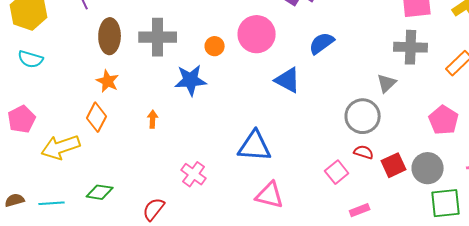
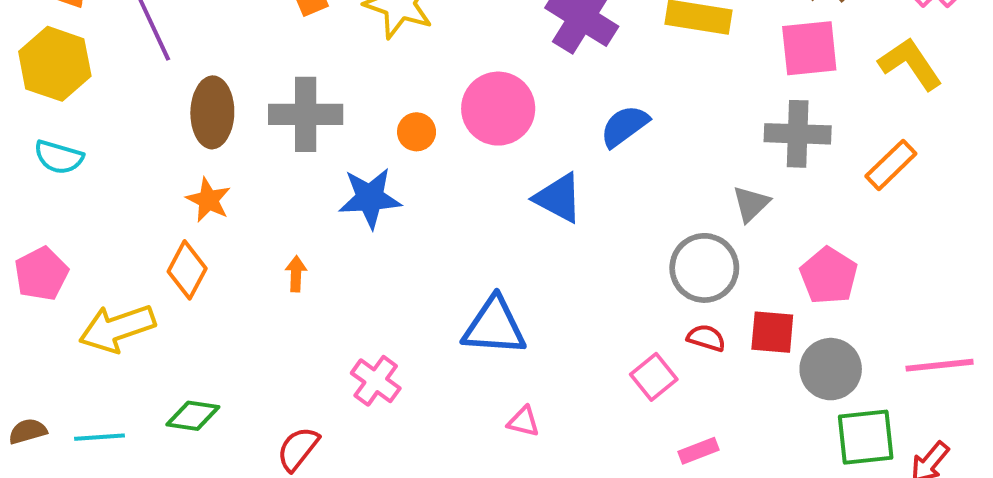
pink pentagon: (444, 120) -> (829, 276), moved
red square: (394, 165) -> (772, 332), moved, turned 30
pink triangle: (270, 195) -> (523, 422), size x0.6

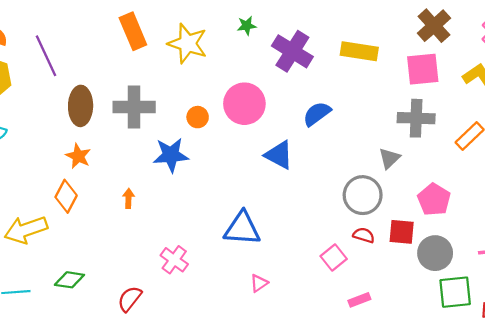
pink triangle: (523, 422) -> (259, 283), turned -48

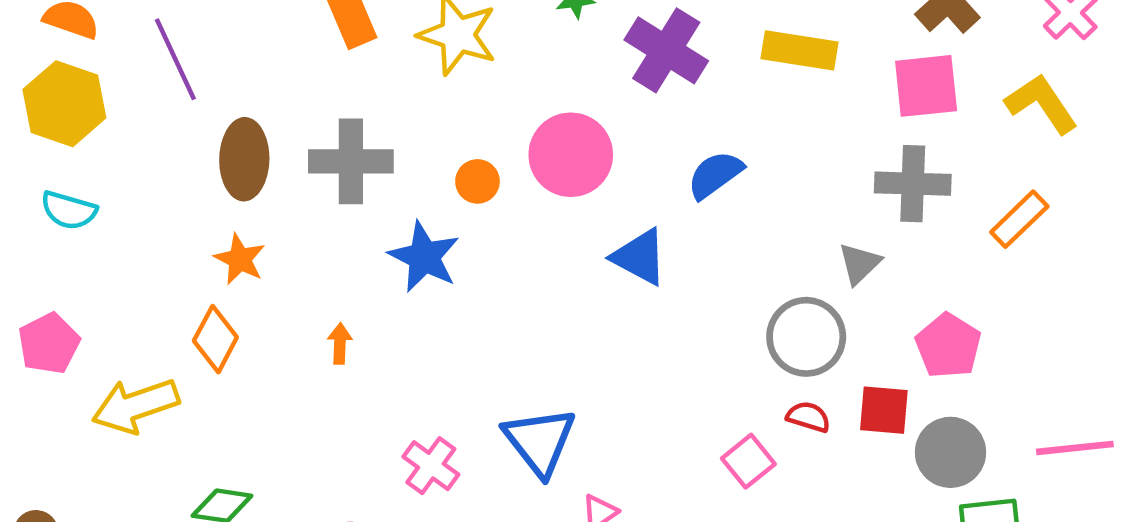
blue star: (171, 155) -> (424, 257), turned 30
blue triangle: (242, 229) -> (540, 441), moved, turned 48

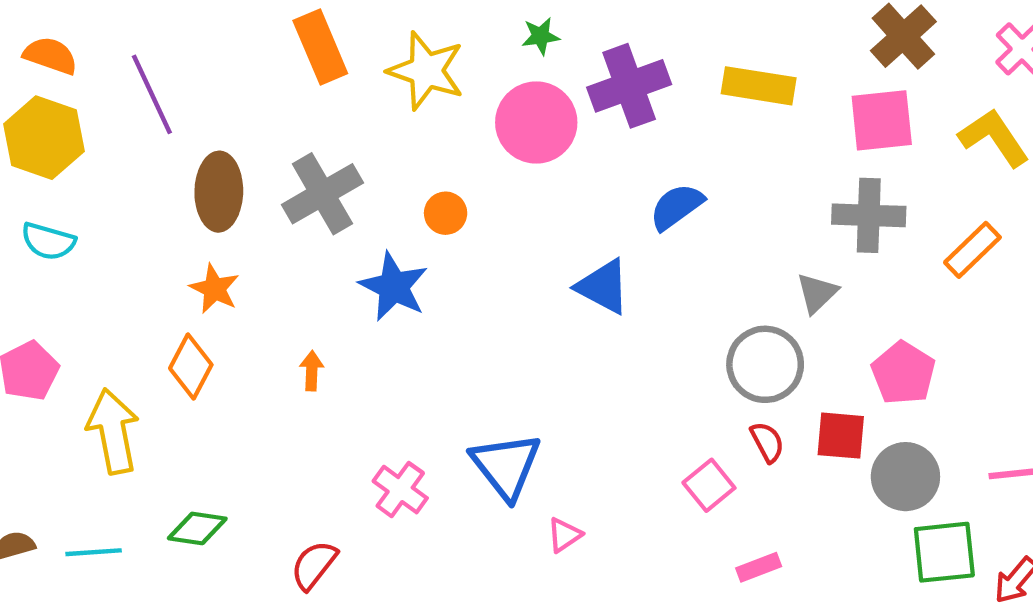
purple cross: (666, 50) -> (629, 86), turned 38
pink circle: (571, 155) -> (536, 123), moved
gray cross: (351, 161) -> (322, 194), turned -30
yellow arrow: (135, 406) -> (113, 431), turned 98
red semicircle: (808, 417) -> (767, 442), turned 45

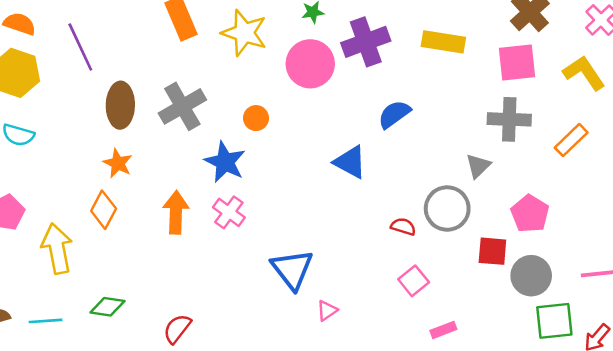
orange arrow: (312, 371) -> (176, 212), size x1.8
red semicircle: (767, 442) -> (403, 227), moved, turned -45
pink cross: (400, 490) -> (229, 212), moved

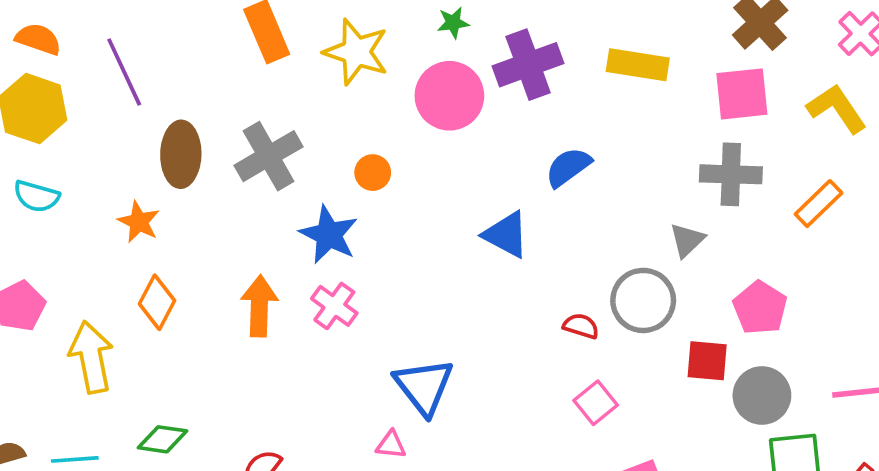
orange star: (118, 163) -> (139, 222), moved
pink triangle: (327, 311) -> (391, 445), moved, turned 40

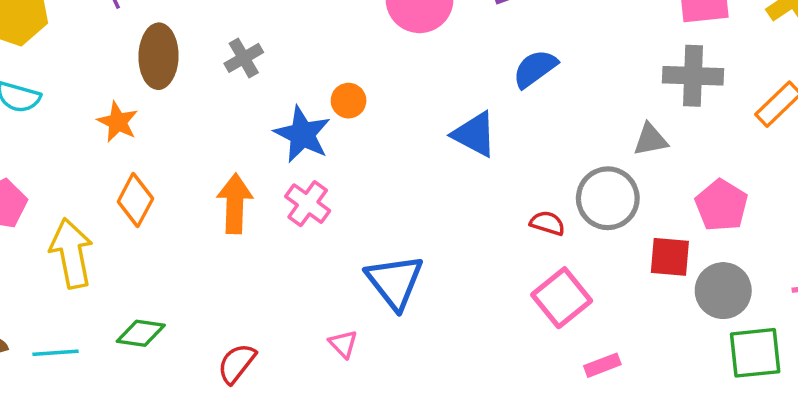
gray cross: (269, 156) -> (244, 58), size x0.6
orange circle: (373, 173) -> (349, 101), moved
gray triangle: (687, 240) -> (650, 140), turned 33
pink square: (596, 403) -> (562, 298), size x1.4
pink triangle: (391, 445) -> (343, 344), moved, turned 40

